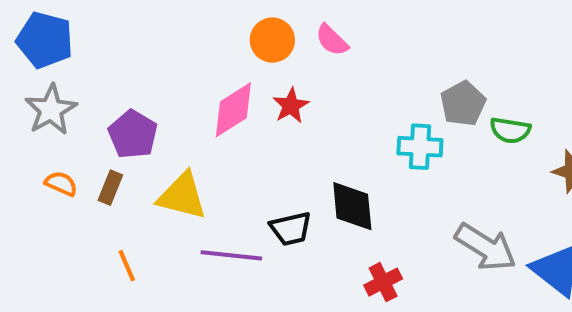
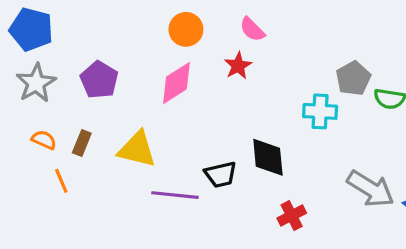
orange circle: (272, 40) -> (186, 29), moved
red star: (291, 106) -> (238, 66), moved
purple pentagon: (133, 134) -> (99, 80), moved
orange line: (127, 266) -> (61, 181), moved

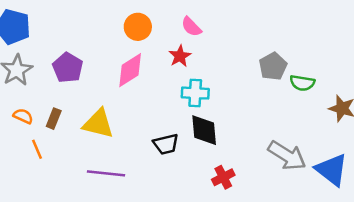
cyan cross: (320, 111) -> (195, 93), moved
purple line: (175, 195) -> (106, 173), moved

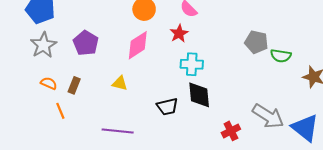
gray pentagon: (273, 66) -> (256, 42), turned -30
yellow triangle: (98, 124) -> (120, 83), moved, size x0.6
red cross: (223, 177) -> (231, 131), moved

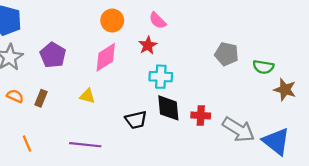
green semicircle: (281, 56) -> (263, 67), moved
orange line: (60, 111) -> (27, 144), moved
red cross: (231, 131) -> (201, 115), moved, turned 30

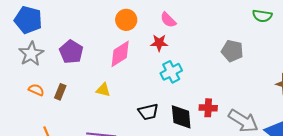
red star: (148, 45) -> (159, 43), turned 30
green semicircle: (263, 67) -> (262, 16), moved
cyan cross: (161, 77) -> (171, 72), turned -30
black diamond: (168, 108) -> (181, 117), moved

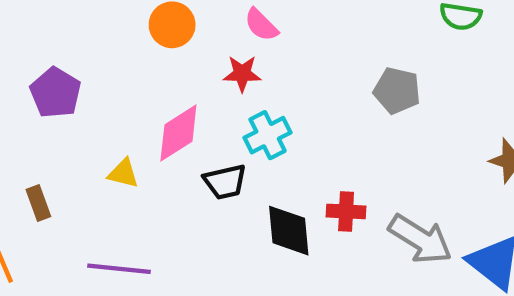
pink diamond: (120, 54) -> (178, 133), moved
brown rectangle: (60, 92) -> (38, 203), moved, turned -42
black trapezoid: (148, 112) -> (225, 182), moved

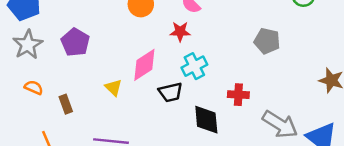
yellow triangle: (123, 173) -> (113, 87), turned 30
red cross: (346, 211) -> (238, 95), moved

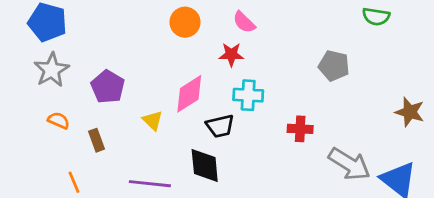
purple pentagon: (75, 42) -> (108, 87), moved
cyan cross: (194, 66) -> (248, 95), turned 30
black diamond: (206, 120) -> (205, 165), moved

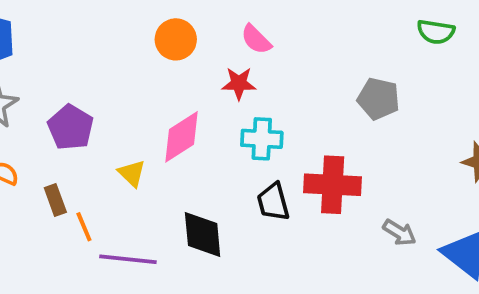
black trapezoid: (220, 126) -> (273, 202), moved, turned 88
red cross: (300, 129) -> (333, 185), size x1.6
gray arrow: (349, 164) -> (399, 233), size x0.6
orange line: (74, 182) -> (84, 227), moved

